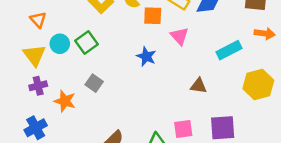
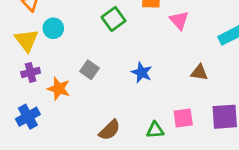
green square: (87, 42) -> (114, 19), moved
blue star: (146, 56) -> (142, 72), moved

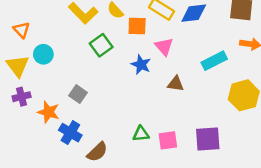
blue star: (142, 72) -> (141, 65), moved
brown triangle: (199, 72) -> (176, 84), moved
blue cross: (28, 117) -> (70, 133), moved, turned -30
green triangle: (155, 130) -> (141, 134), moved

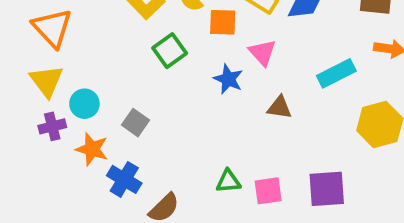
orange triangle: (22, 30) -> (52, 28), size x1.6
cyan circle: (43, 54) -> (84, 104), moved

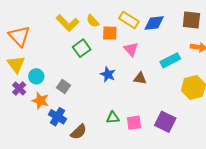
blue star: (228, 79) -> (108, 74), moved
purple cross: (52, 126) -> (19, 88), turned -32
purple square: (327, 189) -> (165, 122), turned 30

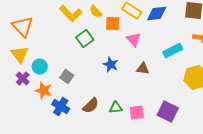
brown semicircle: (79, 132) -> (91, 106), moved

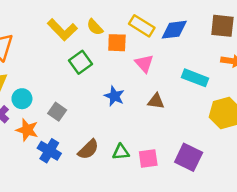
cyan rectangle: (173, 51) -> (195, 78), turned 48

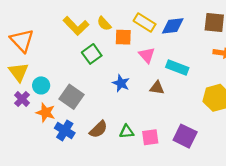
cyan rectangle: (195, 78) -> (177, 67), moved
gray square: (57, 112) -> (71, 97), size x1.5

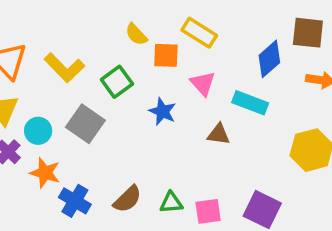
yellow L-shape: (76, 26) -> (64, 68), moved
blue diamond: (173, 26) -> (269, 59), moved, turned -35
blue star: (121, 83) -> (162, 112), moved
gray square: (71, 97) -> (85, 124), moved

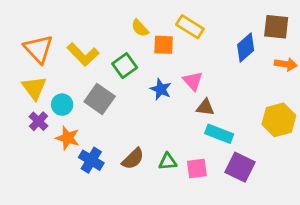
pink triangle: (203, 83) -> (193, 81), moved
cyan rectangle: (250, 103) -> (219, 134), moved

